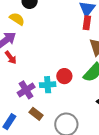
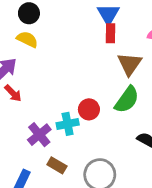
yellow semicircle: (17, 19) -> (27, 39), moved

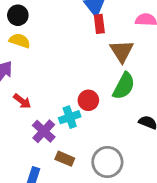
red arrow: (13, 93) -> (22, 101), moved

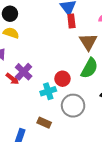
purple cross: (44, 131) -> (24, 72), moved
gray circle: (107, 162) -> (73, 106), moved

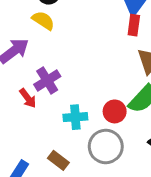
red arrow: (12, 79) -> (28, 98), moved
red circle: (63, 79) -> (115, 111), moved

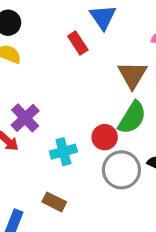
red rectangle: (134, 25) -> (78, 43), moved, turned -30
gray circle: (106, 146) -> (121, 170), moved

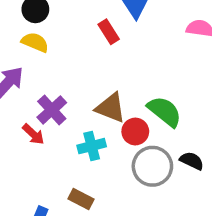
brown triangle: (132, 75) -> (111, 108), moved, turned -40
green semicircle: (132, 118) -> (165, 111), turned -84

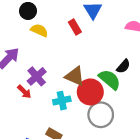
yellow semicircle: (35, 42) -> (39, 30), moved
red circle: (135, 131) -> (90, 92), size x1.5
black semicircle: (192, 161) -> (123, 66), moved, turned 104

